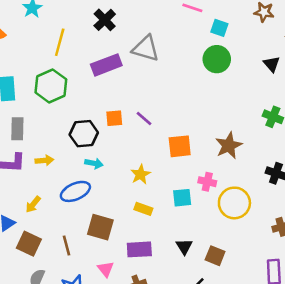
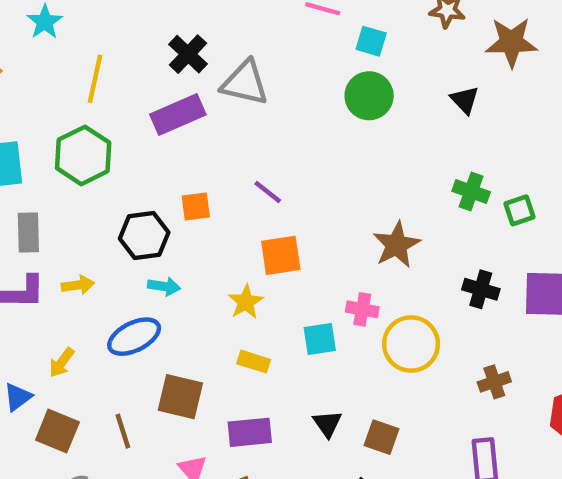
black cross: (105, 20) -> (188, 54), moved
purple line: (144, 118) -> (268, 192), moved
orange square: (180, 146) -> (281, 255), moved

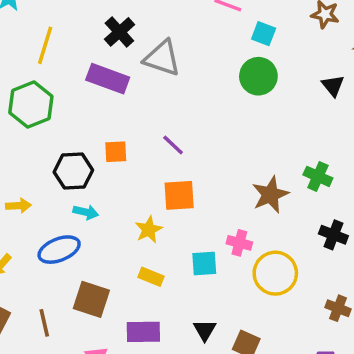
purple rectangle: (178, 115) -> (108, 79), turned 39
green cross: (471, 191) -> (318, 176), moved
brown cross: (494, 382) -> (338, 308), turned 35

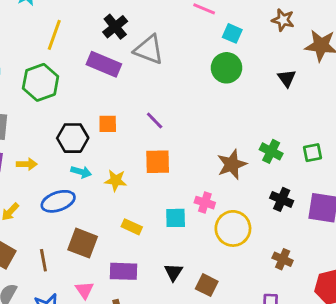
yellow star: (149, 230) -> (116, 180), moved, turned 30

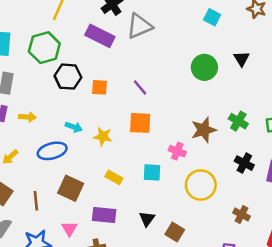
gray triangle: (149, 50) -> (139, 26), turned -48
green circle: (226, 68) -> (204, 67), moved
black triangle: (287, 78) -> (241, 59), moved
black hexagon: (73, 138) -> (68, 77), moved
pink cross: (205, 203) -> (177, 151), moved

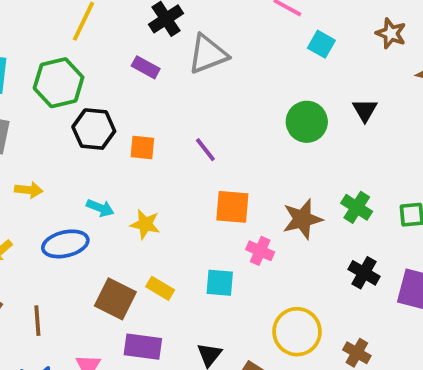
purple rectangle: (100, 36) -> (146, 67), size x0.6
orange square: (140, 123) -> (232, 207), moved
yellow circle: (201, 185) -> (297, 332), moved
brown square: (71, 188) -> (115, 299), moved

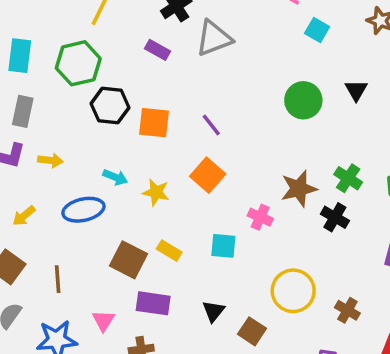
orange square: (142, 147) -> (154, 123), size x1.4
orange square: (232, 207) -> (208, 175), moved, turned 36
black cross: (364, 273) -> (335, 217), moved

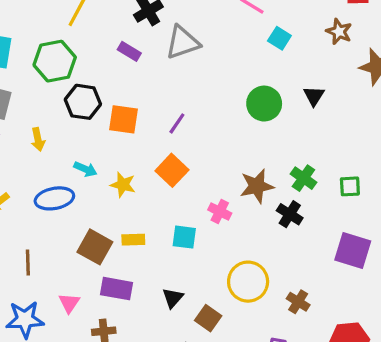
purple line: (211, 125) -> (177, 123), turned 70
yellow arrow: (50, 160) -> (38, 139), moved, turned 70
yellow rectangle: (169, 251) -> (133, 240), turned -35

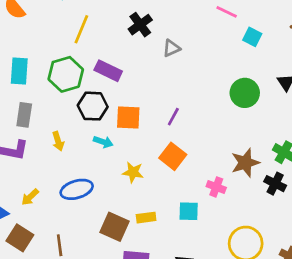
gray triangle: (183, 42) -> (171, 48), size x0.6
purple rectangle: (129, 51) -> (108, 71), moved, size x1.4
cyan arrow: (85, 169) -> (103, 142), moved

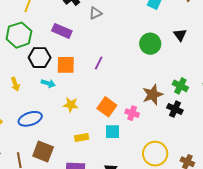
purple rectangle: (108, 71) -> (62, 31), moved
orange square: (173, 156) -> (107, 107), moved
brown square: (114, 227) -> (43, 152), moved

